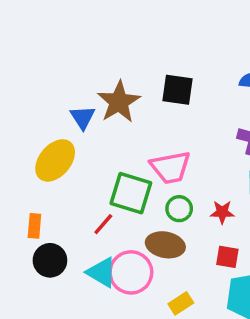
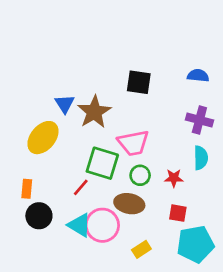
brown star: (119, 102) -> (94, 112), moved

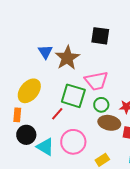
yellow ellipse: (43, 138) -> (29, 91), moved
brown ellipse: (129, 204) -> (109, 123), moved
cyan triangle: (79, 225) -> (45, 147), moved

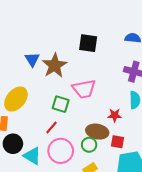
green square: (73, 96) -> (61, 104), size x0.7
green circle: (101, 105) -> (89, 145), moved
red line: (57, 114) -> (52, 127), moved

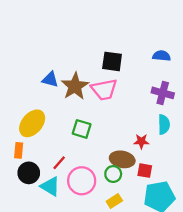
blue triangle: (32, 59) -> (50, 79), turned -42
pink trapezoid: (84, 89) -> (104, 90), moved
red line: (52, 127) -> (59, 163), moved

